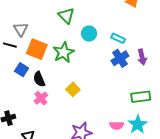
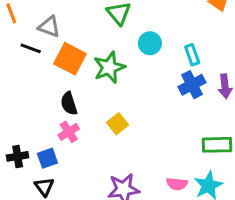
gray triangle: (21, 29) -> (49, 27), turned -42
cyan rectangle: (118, 38) -> (192, 55), turned 40
blue square: (22, 70) -> (47, 158), moved, turned 32

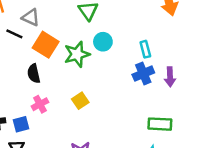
cyan circle: (150, 43) -> (103, 42), moved
black semicircle: (69, 103) -> (34, 74), moved

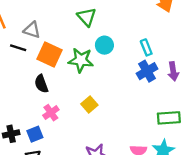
green star: (77, 54) -> (81, 60), turned 30

